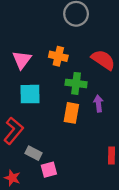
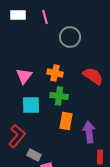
green cross: (76, 83) -> (59, 96), moved
purple arrow: (98, 104) -> (89, 132), moved, size x1.5

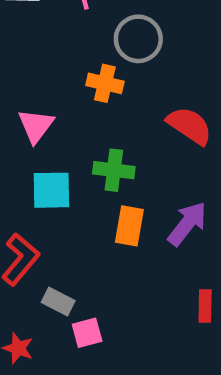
orange cross: (55, 73) -> (105, 83), moved
purple arrow: (89, 132) -> (187, 224), moved, turned 45

